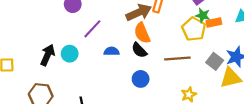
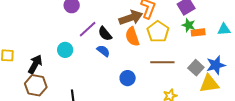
yellow pentagon: (194, 29) -> (158, 32), moved
black semicircle: (139, 50) -> (105, 34), moved
blue semicircle: (112, 51) -> (103, 51), turned 32
black arrow: (48, 55) -> (35, 64), moved

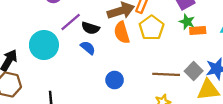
black semicircle: (105, 34) -> (90, 28), turned -35
cyan circle: (65, 50) -> (44, 45), size x1.6
brown line: (162, 62) -> (166, 74), moved

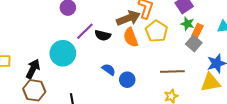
orange rectangle: (198, 30) -> (197, 31), turned -56
blue semicircle: (88, 48) -> (109, 70), moved
gray square: (194, 71) -> (194, 43), moved

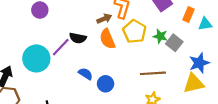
brown arrow: (128, 18) -> (104, 19), size x0.6
green star: (187, 24) -> (160, 36), moved
purple line: (85, 31) -> (61, 47), moved
orange rectangle: (197, 31) -> (189, 15), moved

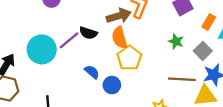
brown arrow: (104, 19) -> (119, 16), size x1.5
yellow pentagon: (135, 31) -> (129, 58), moved
gray square: (174, 43) -> (203, 51), moved
brown line: (153, 73) -> (182, 79), moved

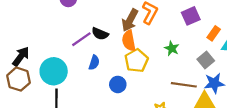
brown arrow: (119, 16) -> (130, 20), turned 130
green star: (176, 42) -> (172, 48), moved
cyan circle: (42, 49) -> (54, 71), moved
blue semicircle: (92, 72) -> (94, 63), moved, turned 64

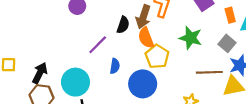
orange rectangle: (214, 33) -> (230, 15), turned -40
black semicircle: (100, 34) -> (123, 25), moved, turned -84
green star: (172, 48) -> (191, 38), size x1.5
blue circle: (118, 84) -> (143, 84), size x1.6

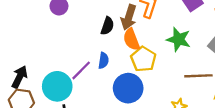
purple line: (98, 45) -> (81, 70), moved
blue semicircle: (115, 66) -> (103, 61), moved

